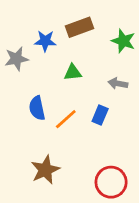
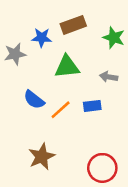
green triangle: (73, 72) -> (67, 67), size x1.5
blue semicircle: (37, 108) -> (34, 100), turned -40
blue rectangle: (100, 115) -> (92, 106), turned 60

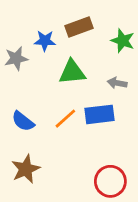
blue semicircle: (34, 100) -> (23, 121), moved
blue rectangle: (92, 106) -> (99, 114), size x1.5
brown star: (42, 157) -> (26, 169), moved

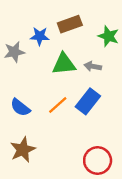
gray arrow: (117, 83) -> (93, 66), moved
blue rectangle: (99, 114) -> (88, 101), turned -45

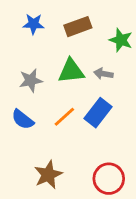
blue star: (40, 36) -> (33, 24), moved
gray star: (14, 52) -> (31, 80), moved
brown star: (23, 150) -> (48, 175), moved

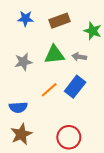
blue semicircle: (23, 119) -> (18, 107), moved, turned -42
brown star: (48, 175) -> (21, 134), moved
red circle: (109, 179) -> (69, 137), moved

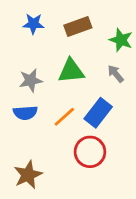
gray arrow: (79, 57) -> (116, 74), moved, turned 40
blue semicircle: (18, 107) -> (25, 113), moved
red circle: (69, 137) -> (90, 152), moved

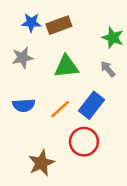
brown rectangle: (78, 26) -> (59, 25), moved
gray star: (31, 80) -> (22, 58), moved
brown star: (28, 175) -> (41, 163), moved

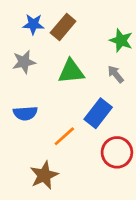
brown rectangle: (59, 25) -> (63, 27), turned -30
orange line: (60, 109) -> (64, 136), moved
red circle: (84, 142) -> (117, 152), moved

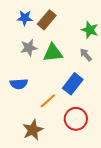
gray star: (24, 62) -> (29, 48), moved
red circle: (117, 152) -> (76, 119), moved

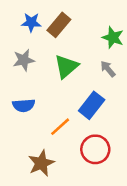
gray star: (29, 48) -> (24, 60), moved
green triangle: (53, 53) -> (66, 66), turned -35

